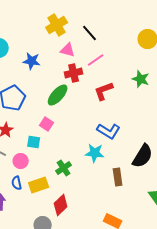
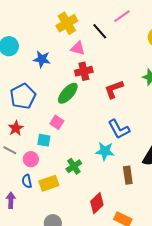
pink line: (96, 60) -> (122, 16), moved
blue L-shape: (109, 131) -> (119, 129), turned 30
red diamond: (61, 205) -> (97, 203), moved

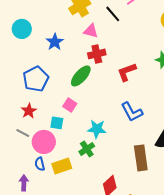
blue star: (42, 59) -> (55, 42), turned 30
cyan star: (105, 151) -> (97, 129), moved
pink circle: (31, 159) -> (44, 142), size x1.5
brown rectangle: (128, 175) -> (141, 158), size x1.4

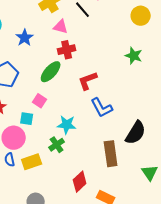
red L-shape: (127, 72) -> (88, 81), moved

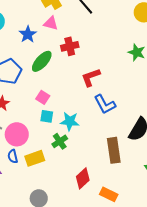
pink triangle: (61, 27) -> (51, 23), moved
green ellipse: (51, 72) -> (42, 61), moved
cyan square: (27, 119) -> (47, 116), moved

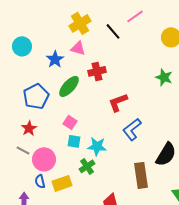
blue L-shape: (105, 104) -> (132, 129), turned 80

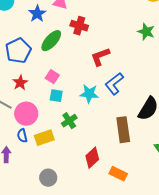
red cross: (97, 71) -> (79, 26), turned 30
red star: (29, 128) -> (20, 83), moved
cyan star: (97, 146) -> (89, 94), moved

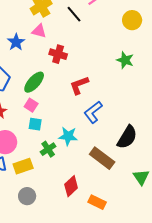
green ellipse: (51, 41) -> (34, 82), moved
cyan star: (89, 94) -> (68, 136), moved
brown rectangle: (123, 130) -> (102, 158), turned -45
gray circle: (48, 178) -> (27, 196), moved

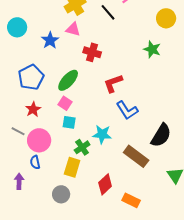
green star: (125, 60) -> (152, 49), moved
blue L-shape: (93, 112) -> (127, 110), turned -85
yellow rectangle: (23, 166) -> (72, 167), moved, turned -54

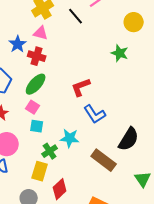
red cross: (92, 52) -> (37, 56), moved
red diamond: (105, 184) -> (60, 189), moved

